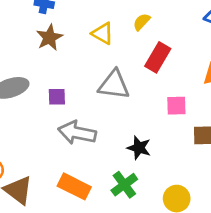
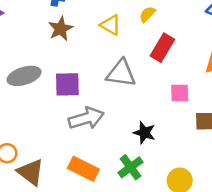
purple square: (57, 97) -> (67, 84), size x1.5
gray arrow: (77, 133) -> (86, 118), turned 152

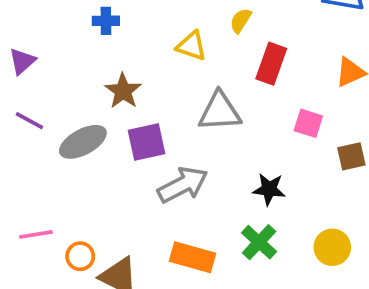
brown star: (60, 29) -> (123, 91), moved
pink square: (180, 93) -> (308, 123), turned 30

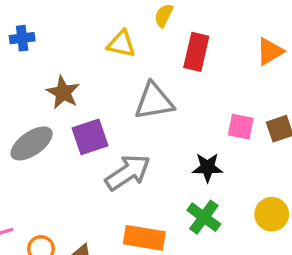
blue cross: (106, 21) -> (22, 38), moved
pink square: (308, 123) -> (241, 127), moved

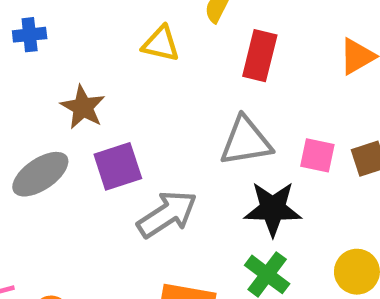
gray triangle: (154, 101) -> (246, 141), moved
black star: (207, 167) -> (273, 209), size x1.4

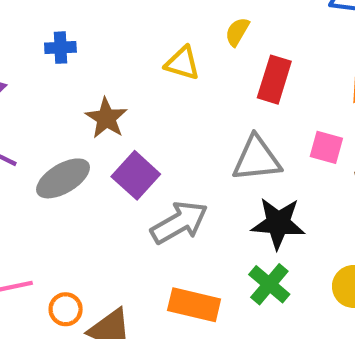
pink square: (317, 155) -> (326, 147), moved
purple square: (118, 166) -> (136, 175), turned -33

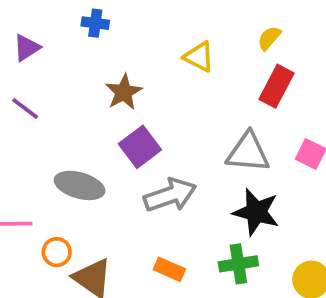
yellow semicircle: (237, 32) -> (269, 38), moved
gray ellipse: (63, 178) -> (80, 185), moved, turned 36
green cross: (269, 284) -> (238, 264), turned 30
orange rectangle: (194, 305) -> (169, 269), size x0.7

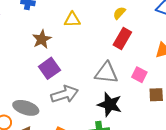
yellow triangle: (199, 57) -> (72, 20), moved, turned -30
gray ellipse: (80, 185) -> (26, 108), moved

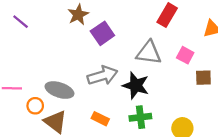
purple square: (49, 68) -> (102, 33), moved
black star: (110, 104) -> (136, 85), moved

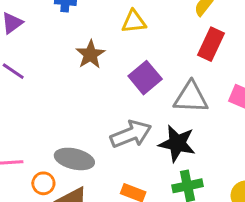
purple square: (102, 33) -> (145, 78), moved

